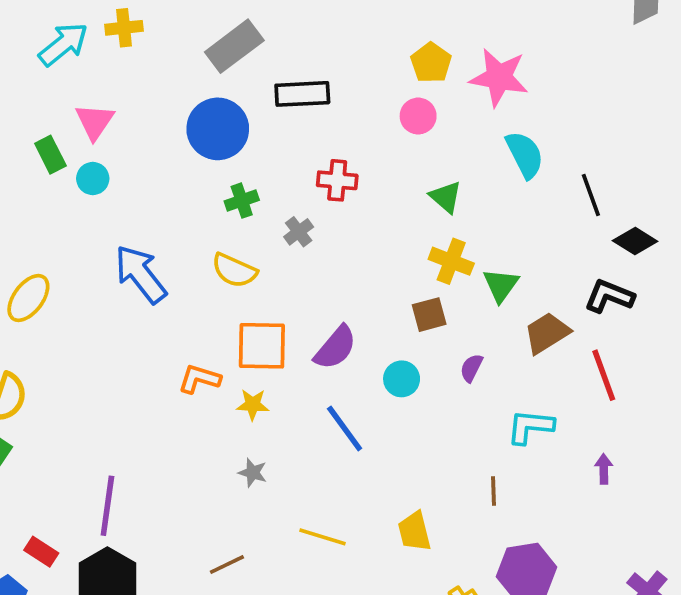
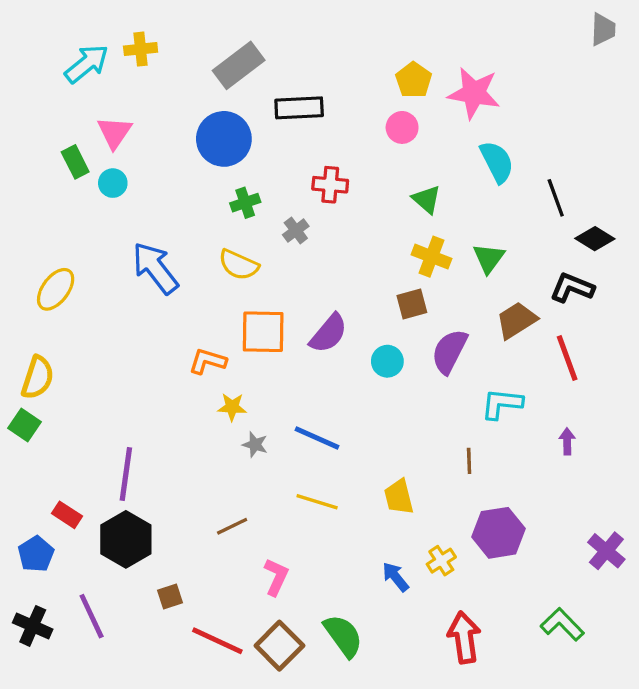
green triangle: (501, 285) -> (489, 258), moved
purple semicircle: (471, 368) -> (449, 351), size x1.8
yellow star: (253, 405) -> (232, 407), moved
blue line: (345, 429) -> (317, 438), moved, turned -30

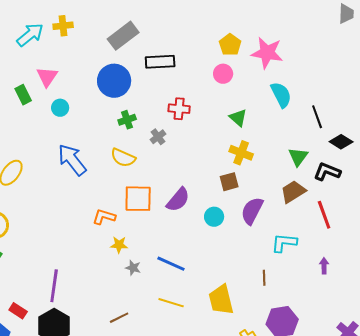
cyan circle: (113, 183) -> (60, 108), moved
green triangle: (489, 258) -> (298, 157), moved
yellow trapezoid: (399, 497) -> (221, 300), size x1.4

